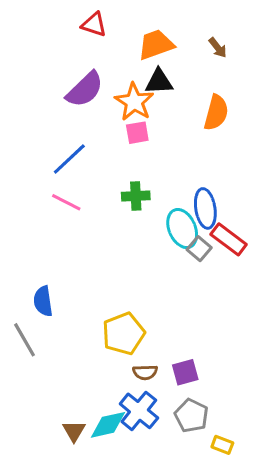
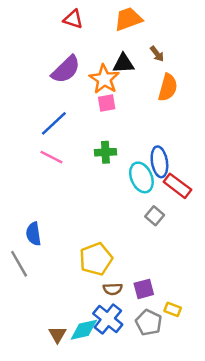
orange trapezoid: (156, 45) -> (128, 19), moved
brown arrow: (218, 48) -> (157, 54), moved
gray square: (199, 249) -> (155, 216), moved
yellow rectangle: (222, 445) -> (173, 309), moved

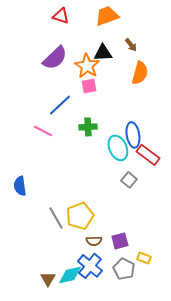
blue line: (54, 123) -> (60, 105), moved
blue semicircle: (33, 234) -> (20, 186), moved
gray line: (19, 264) -> (56, 218), moved

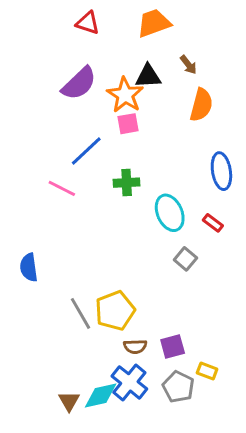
blue ellipse: (133, 135) -> (221, 171), moved
red rectangle: (148, 155) -> (213, 223), size x0.6

